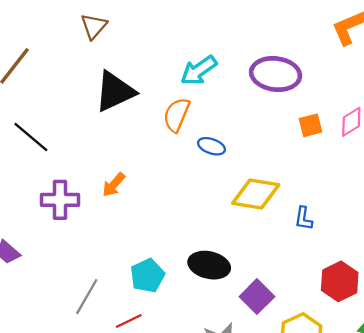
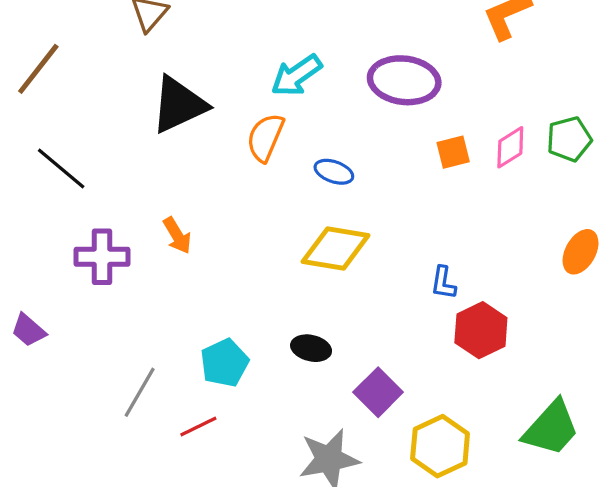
blue ellipse: (211, 146) -> (334, 172), moved
orange arrow: (114, 185) -> (177, 235), turned -72
yellow diamond: (256, 194) -> (336, 249), moved
black ellipse: (209, 265) -> (311, 348), size x0.7
red hexagon: (340, 281) -> (481, 330), moved

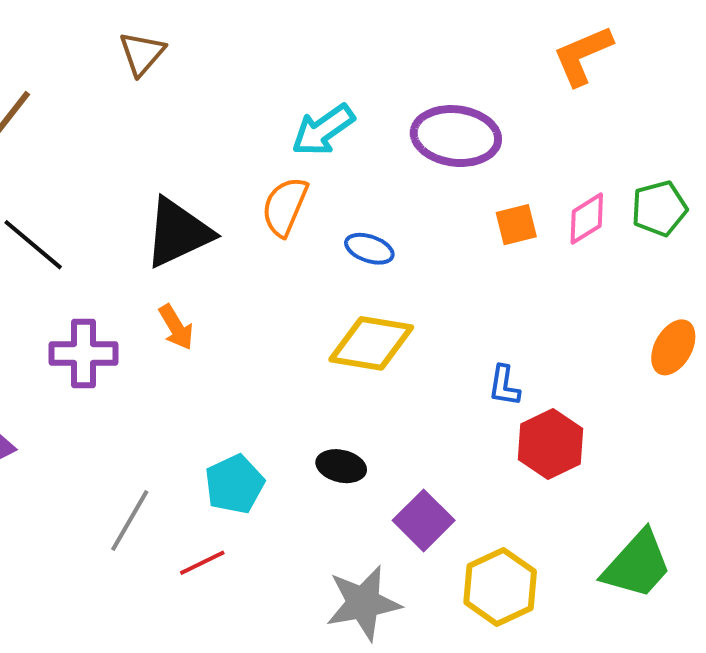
black triangle: (179, 105) -> (178, 233), moved

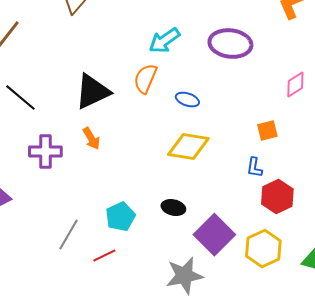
orange square: (516, 225) -> (267, 131), moved
purple square: (424, 520) -> (214, 235), size x1.4
yellow hexagon: (500, 587) -> (263, 249), moved

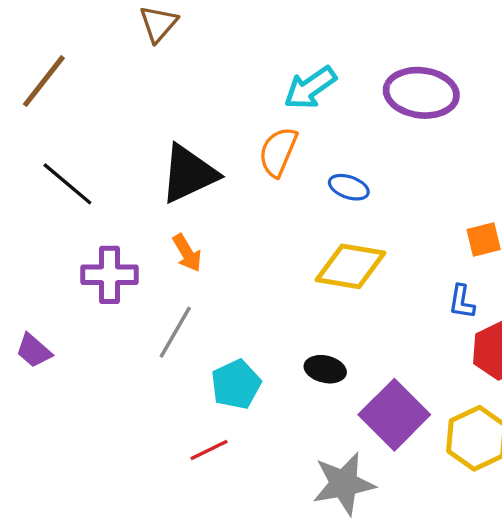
gray line: (68, 235) -> (175, 332), moved

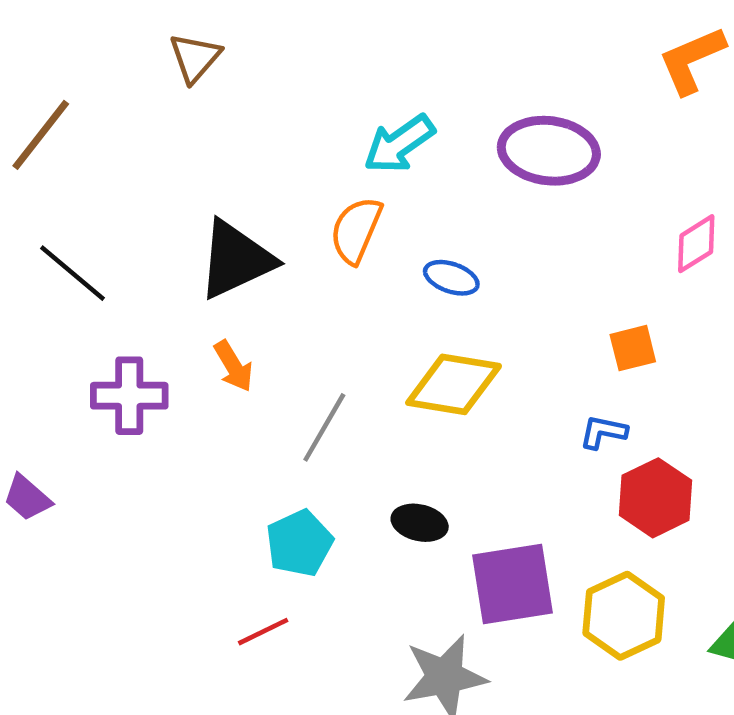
blue L-shape: (462, 302) -> (603, 432), turned 93
gray line: (175, 332) -> (324, 427), moved
purple square: (394, 415) -> (513, 584), turned 36

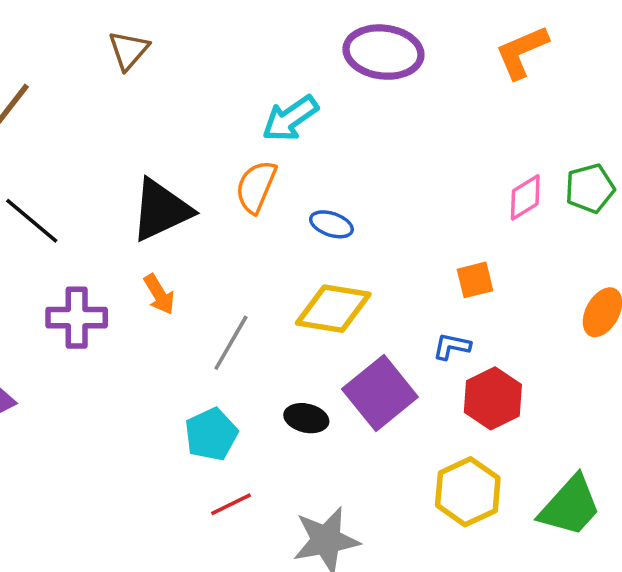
purple ellipse: (549, 151) -> (383, 52), moved
purple square: (513, 584) -> (380, 393), moved, turned -30
red line: (263, 632) -> (231, 504), moved

